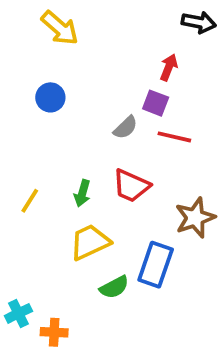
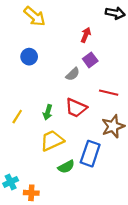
red arrow: (169, 67) -> (86, 35), moved
purple square: (156, 103) -> (90, 60), turned 32
red line: (174, 137) -> (109, 93), moved

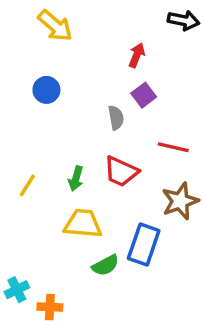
gray semicircle: (73, 74) -> (116, 118), turned -56
yellow trapezoid: (52, 141) -> (83, 224), turned 30

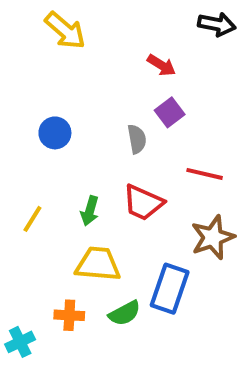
red arrow: (137, 55) -> (161, 65), turned 100
blue circle: (46, 90) -> (55, 133), moved
orange cross: (50, 307) -> (69, 315), moved

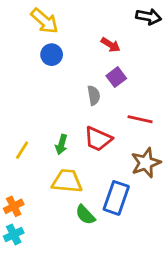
blue circle: (55, 133) -> (52, 55), moved
green semicircle: (125, 313) -> (85, 215), turned 75
orange cross: (69, 315) -> (14, 206), moved, turned -30

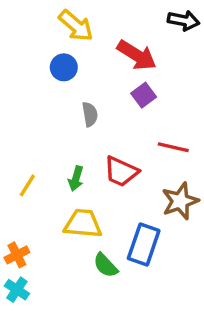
yellow arrow: (45, 21) -> (76, 26), moved
red arrow: (111, 45) -> (137, 55), size x1.6
gray semicircle: (94, 95) -> (90, 114), moved
cyan cross: (14, 234) -> (17, 290), turned -30

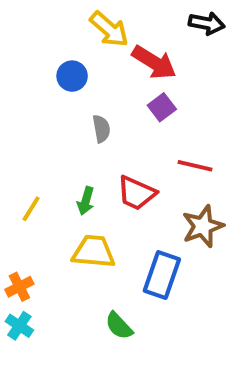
yellow arrow: (76, 26) -> (109, 29), moved
green semicircle: (105, 265) -> (119, 326), moved

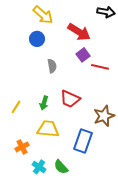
yellow arrow: (109, 29) -> (43, 15), moved
red line: (195, 166) -> (100, 67), moved
orange cross: (19, 287) -> (22, 147), moved
cyan cross: (19, 326) -> (39, 167), moved

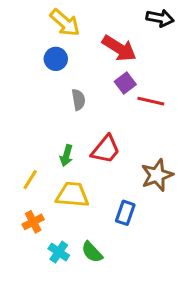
red trapezoid: (70, 99) -> (106, 149), turned -75
yellow line: (16, 107) -> (30, 180), moved
blue rectangle: (83, 141) -> (125, 213), size x0.7

